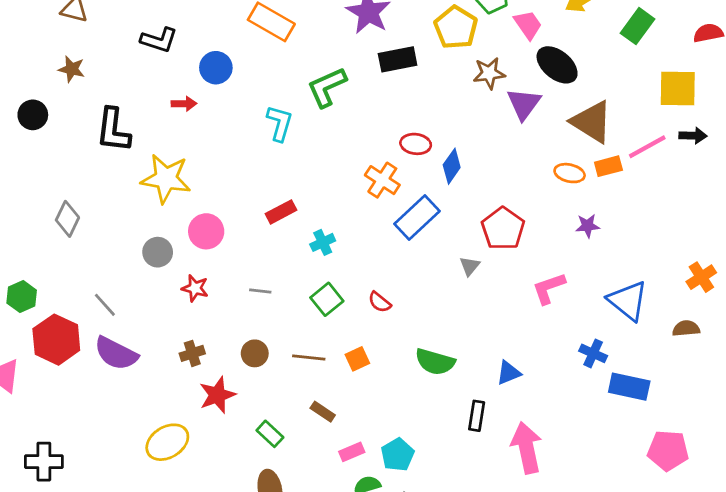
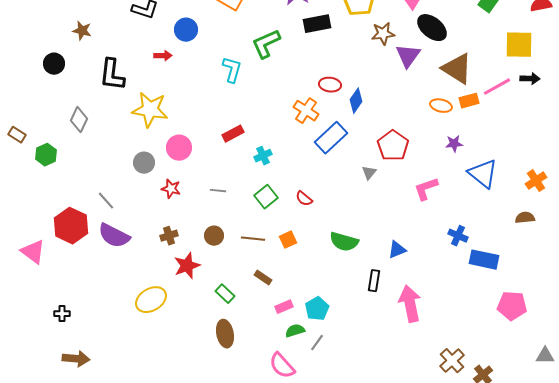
gray diamond: (67, 219) -> (79, 120), moved
green hexagon: (22, 297) -> (46, 155), moved
blue triangle: (628, 301) -> (483, 174), moved
black cross: (44, 462) -> (62, 314), size x0.6

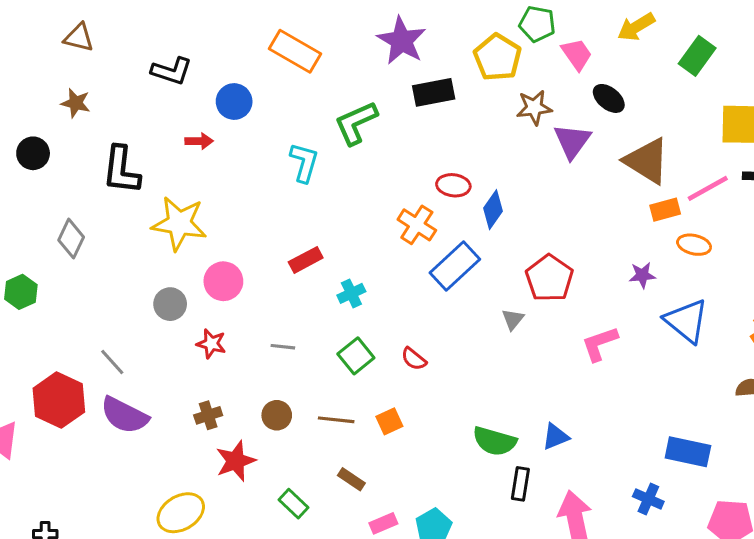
black ellipse: (432, 28) -> (609, 98), size x0.7
orange ellipse: (441, 106) -> (694, 245), moved
blue cross: (458, 236) -> (648, 499), moved
green semicircle: (344, 242) -> (495, 441), moved

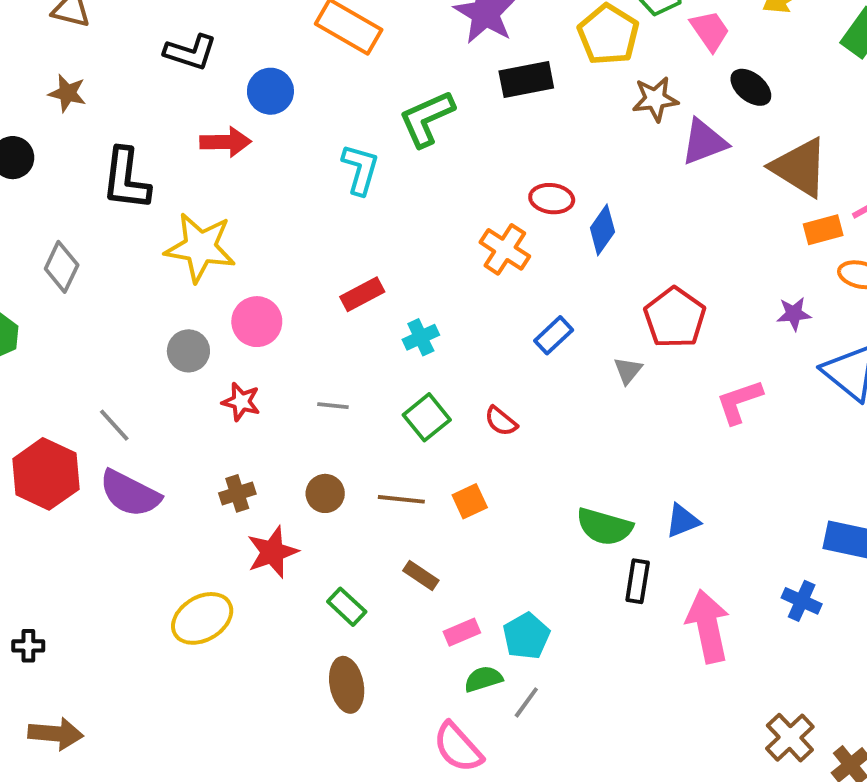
red arrow: (199, 141) -> (226, 142), size x1.4
purple triangle: (572, 141) -> (704, 142), turned 33
blue rectangle: (455, 266) -> (554, 335), moved, size x0.6

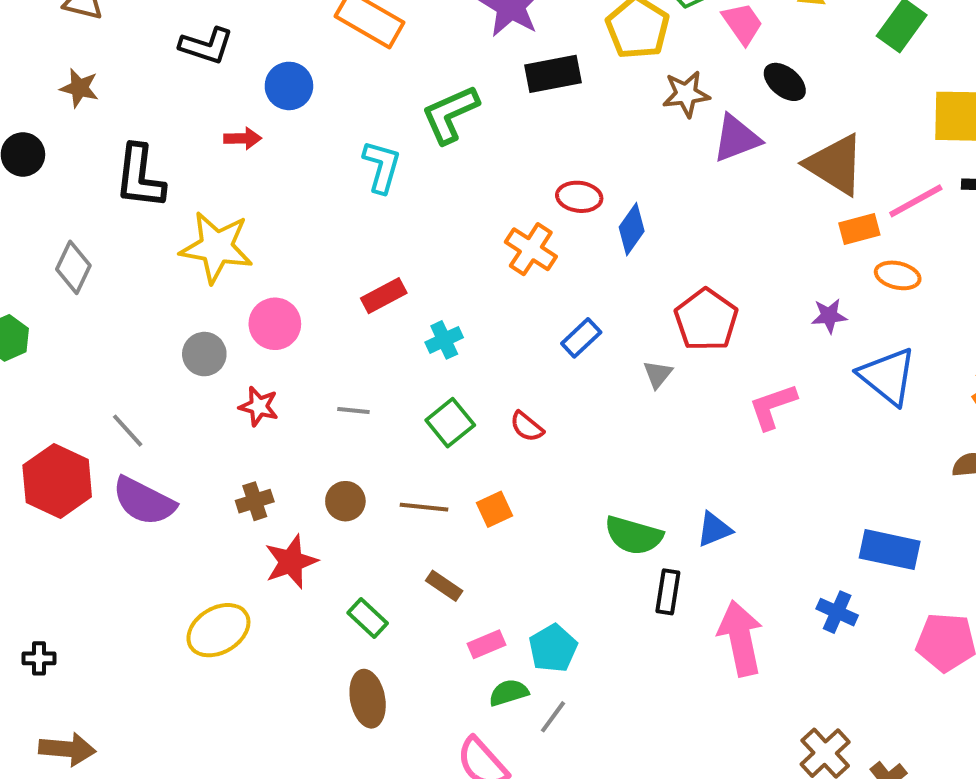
red arrow: (226, 142) -> (243, 138), size x0.7

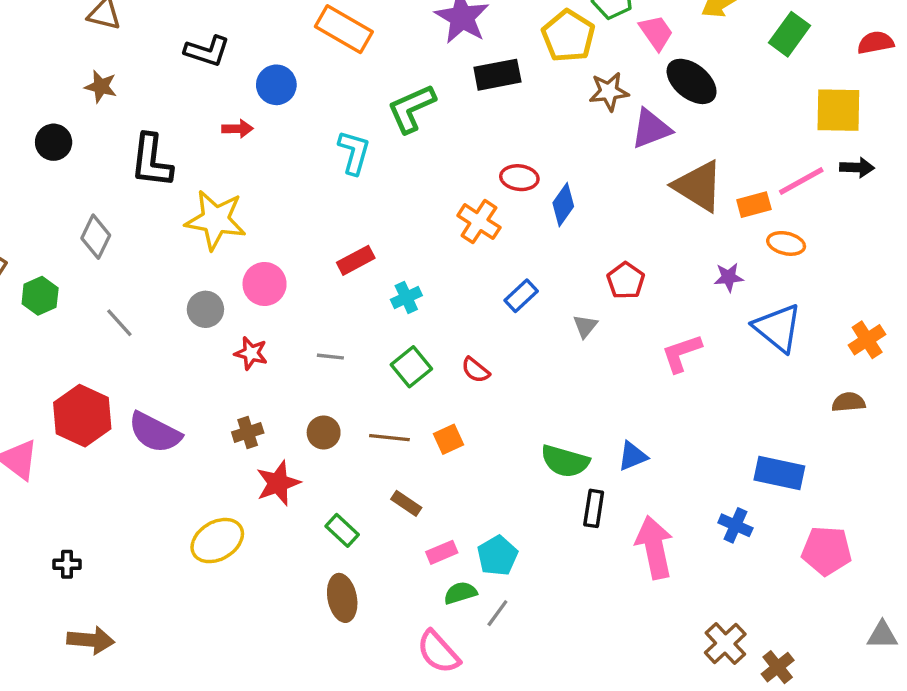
black ellipse: (785, 82) -> (692, 81), size x1.4
brown triangle: (835, 165) -> (698, 186), moved
red pentagon: (706, 320) -> (626, 281), size x0.7
gray line: (128, 431) -> (119, 323), moved

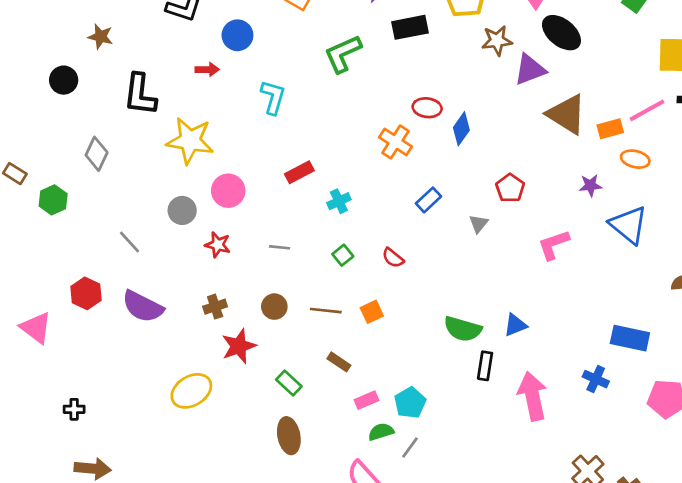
cyan L-shape: (354, 152) -> (273, 97), moved
gray line: (119, 323) -> (129, 242), moved
green square: (411, 367) -> (343, 255), size x0.7
red hexagon: (82, 416) -> (86, 293), size x0.7

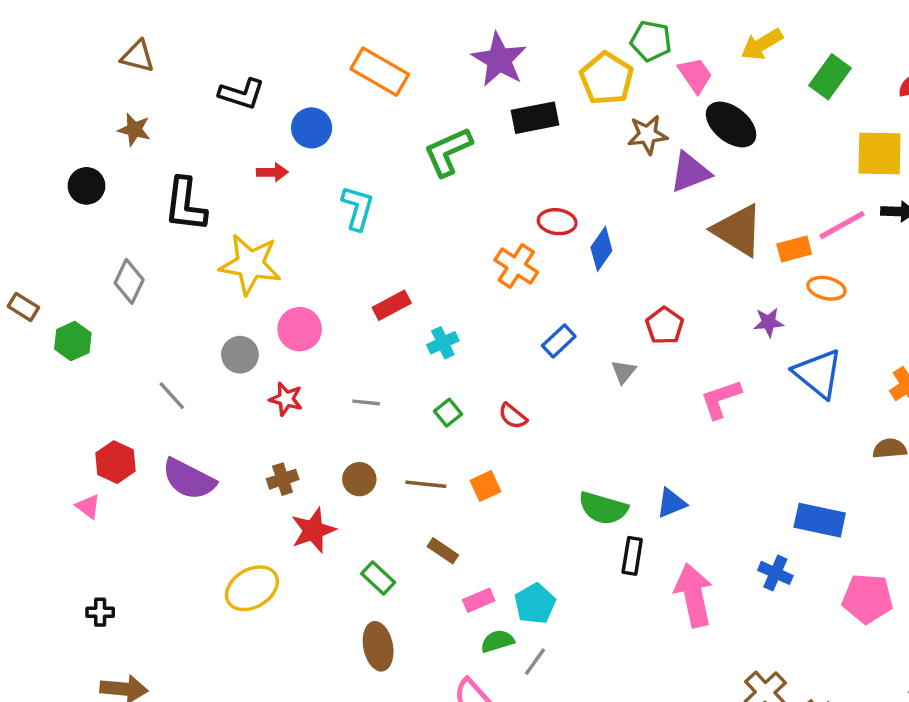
pink triangle: (36, 328) -> (88, 506), moved, size x0.6

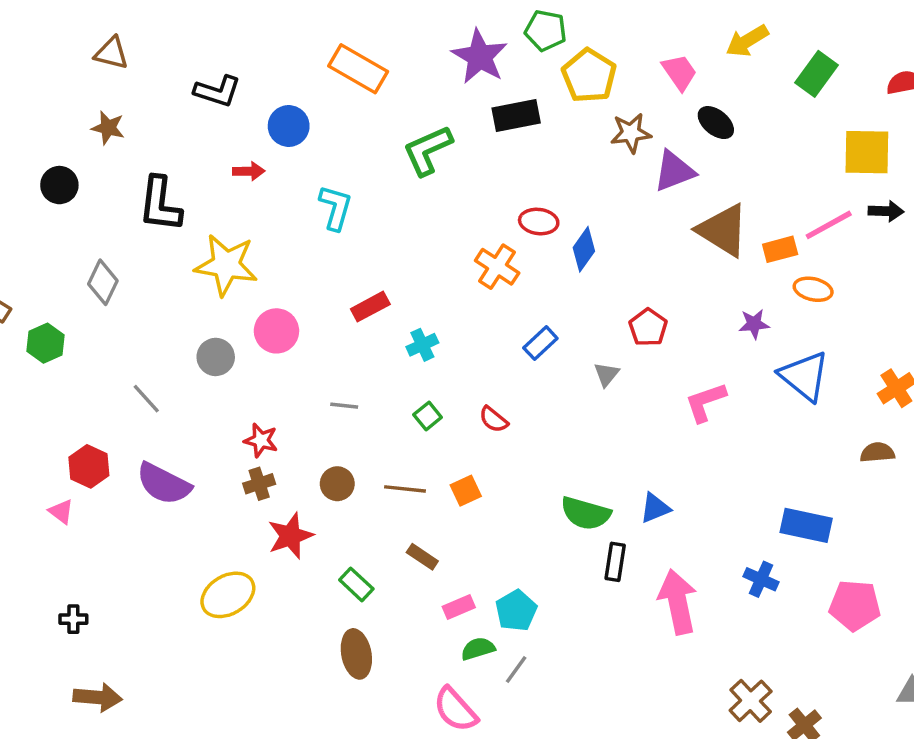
green pentagon: (651, 41) -> (546, 30), moved
black ellipse: (731, 124) -> (716, 123), size x0.7
red star: (286, 399) -> (261, 440), moved

